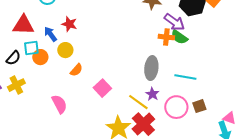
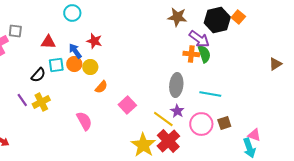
red triangle: (23, 25) -> (48, 42), size x0.7
green semicircle: (179, 37) -> (204, 54), turned -144
orange circle: (40, 57) -> (74, 64), moved

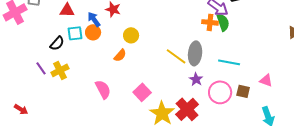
yellow circle: (90, 67) -> (131, 35), moved
pink square: (127, 105) -> (142, 92), moved
yellow line: (163, 119) -> (176, 56), moved
brown square: (224, 123) -> (243, 91), turned 32
pink triangle: (254, 135) -> (266, 80), moved

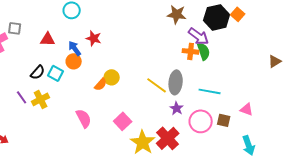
cyan square: (75, 33) -> (56, 73), moved, turned 35
yellow circle: (131, 35) -> (112, 77), moved

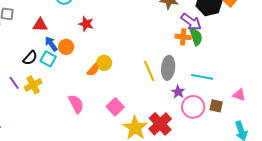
blue arrow: (75, 48) -> (51, 44), moved
yellow line: (157, 85) -> (149, 71), turned 30
purple star: (177, 108) -> (178, 92), moved

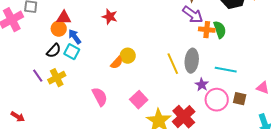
purple arrow: (191, 22) -> (193, 15), moved
orange circle: (66, 47) -> (59, 29), moved

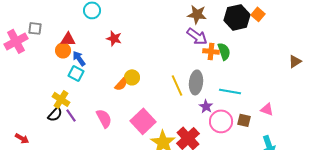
black semicircle: (54, 51) -> (55, 114), moved
purple line: (38, 76) -> (71, 115), moved
yellow cross: (57, 78) -> (61, 99), turned -30
pink square: (139, 100) -> (143, 121), size x1.4

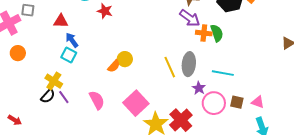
red star: (114, 38) -> (105, 11), moved
orange circle: (63, 50) -> (18, 53), moved
pink triangle: (267, 109) -> (258, 102), moved

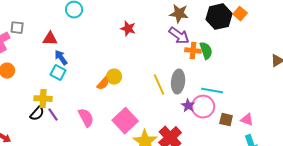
red star: (105, 11) -> (128, 29), moved
yellow cross: (54, 81) -> (43, 99), turned -30
pink circle: (214, 103) -> (203, 107), moved

